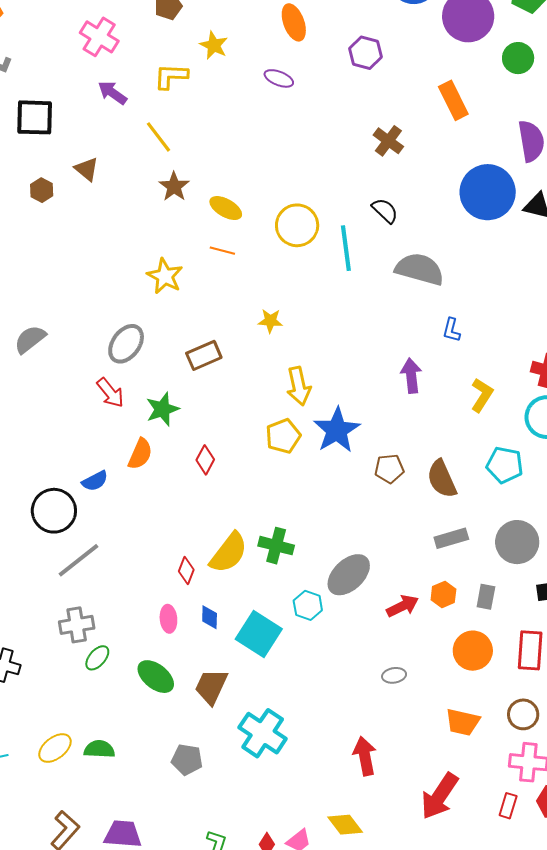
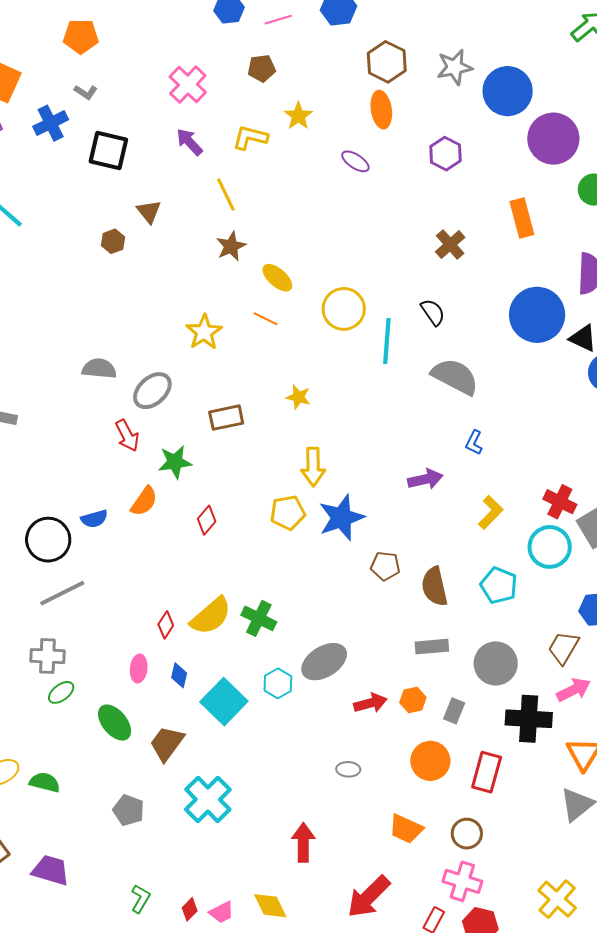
brown hexagon: (42, 190) -> (113, 241), moved
gray semicircle: (30, 339) -> (99, 369), moved, turned 32
purple arrow: (411, 376) -> (425, 479), turned 72

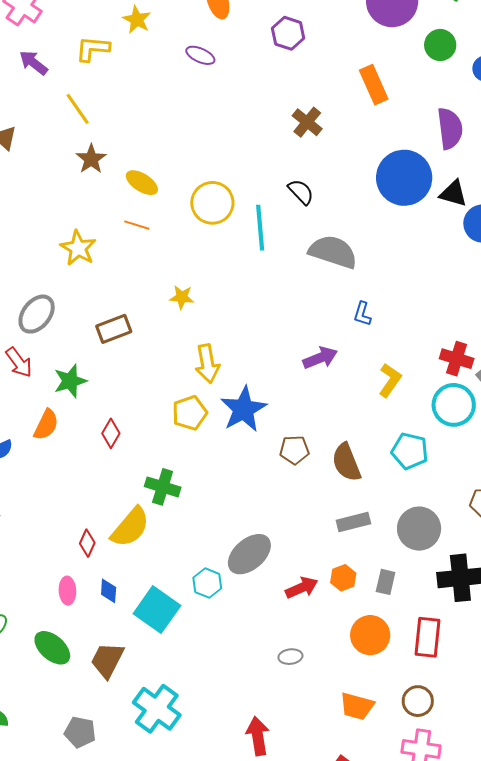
green cross: (259, 618) -> (163, 487), moved

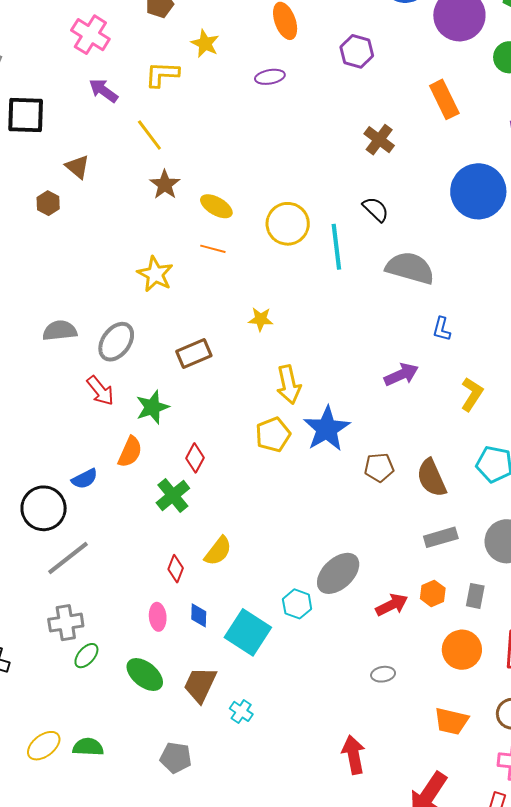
purple ellipse: (200, 55) -> (270, 77), turned -32
green cross: (163, 487) -> (173, 496), moved, turned 36
yellow semicircle: (130, 527) -> (218, 551), size x0.7
cyan cross: (157, 709) -> (241, 711), moved, size x0.5

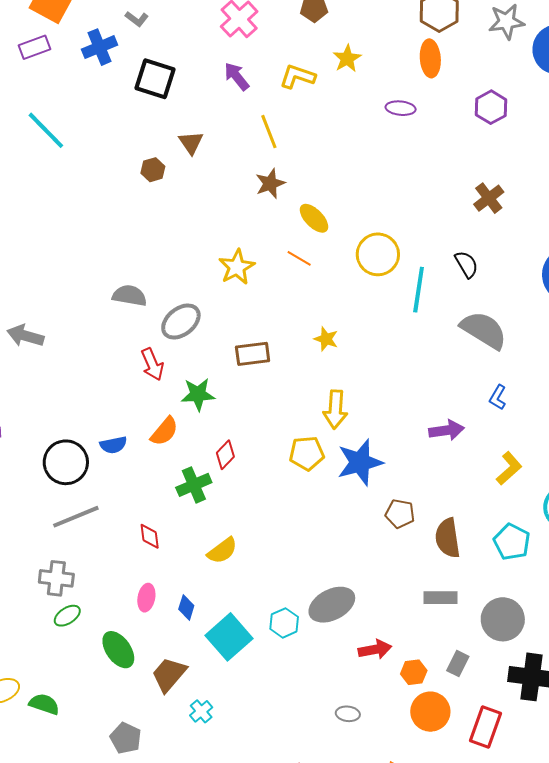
red diamond: (176, 569) -> (150, 536), moved, turned -44
orange hexagon: (433, 593) -> (414, 672), moved

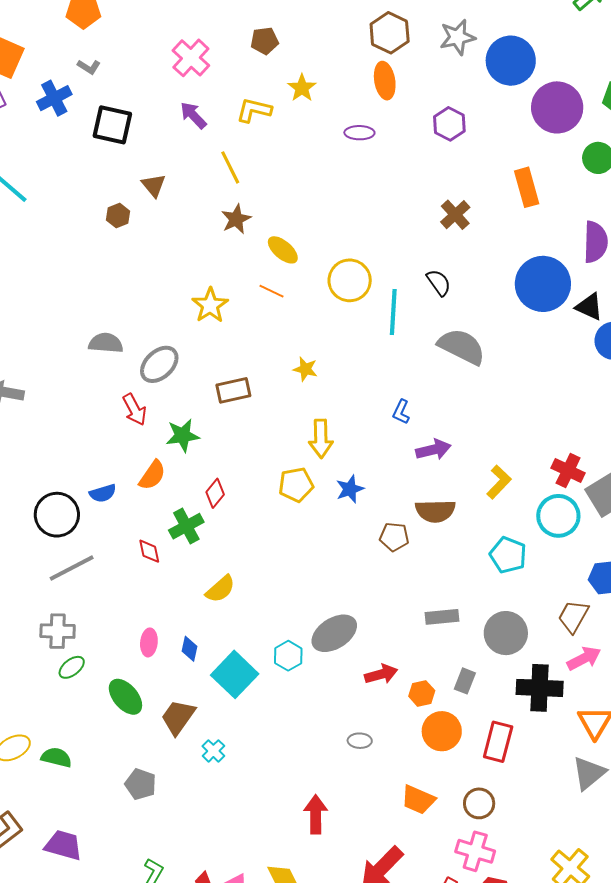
blue L-shape: (498, 397) -> (401, 412), moved
blue star: (360, 462) -> (350, 489), size x0.6
red diamond: (150, 536) -> (149, 551), moved
brown semicircle: (448, 538) -> (435, 511), moved, turned -78

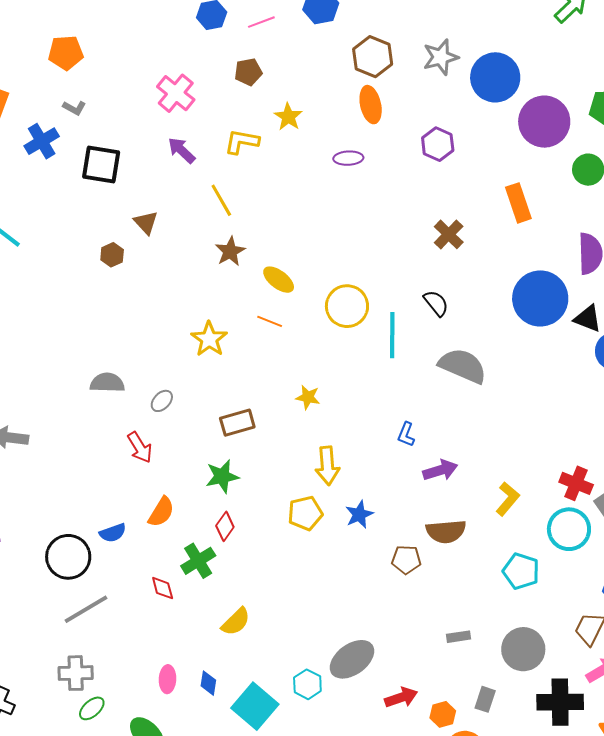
gray ellipse: (159, 364) -> (162, 401), size x0.6
green star: (183, 435) -> (222, 476), moved
gray rectangle: (442, 617) -> (459, 637), size x0.7

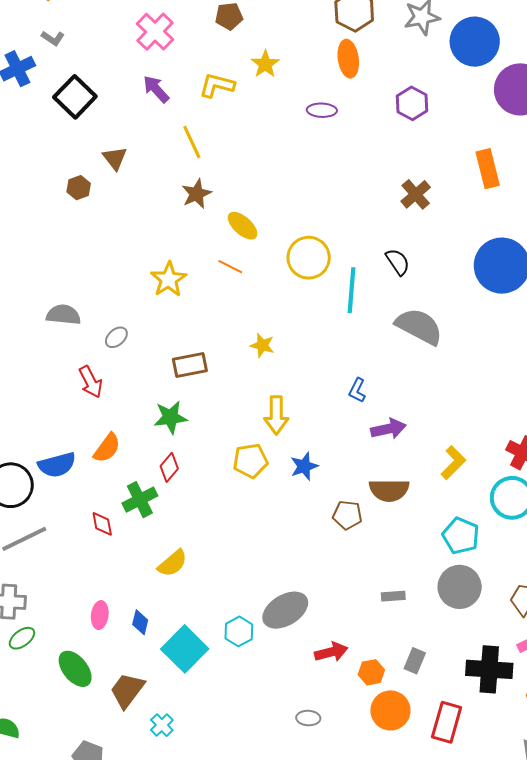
black square: (101, 165) -> (75, 97), turned 30
blue semicircle: (113, 533) -> (57, 465), size x1.4
gray circle: (523, 649) -> (460, 587), moved

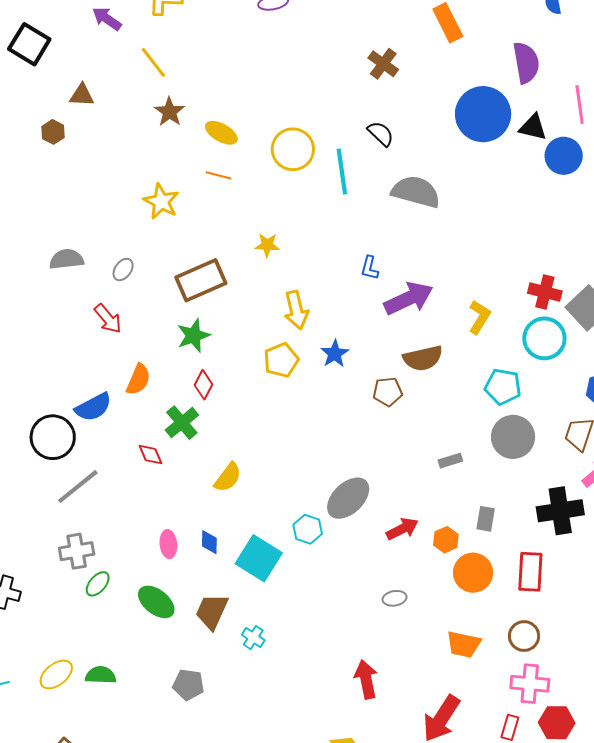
brown triangle: (115, 158) -> (82, 95), turned -36
brown rectangle: (190, 365) -> (201, 280), size x1.4
purple arrow: (388, 429) -> (409, 298), size x1.4

